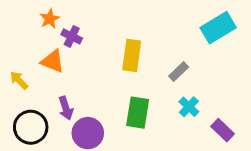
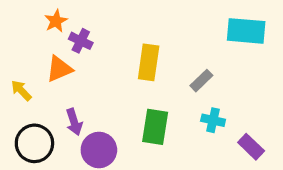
cyan rectangle: (218, 28) -> (246, 31), turned 36
orange triangle: (53, 61) -> (59, 69), turned -45
cyan cross: (189, 107) -> (213, 120), turned -30

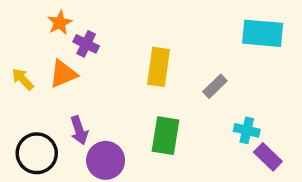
yellow arrow: (21, 90) -> (23, 79), moved
cyan cross: (213, 120) -> (247, 130), moved

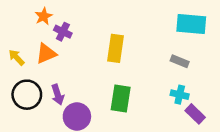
gray rectangle: (215, 86) -> (180, 61), moved, turned 66
black circle: (37, 153) -> (27, 95), moved

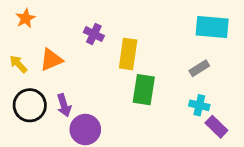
orange star: (44, 16) -> (25, 18), moved
purple cross: (63, 32) -> (94, 34), moved
gray rectangle: (180, 61) -> (199, 68), turned -54
green rectangle: (121, 98) -> (144, 90), moved

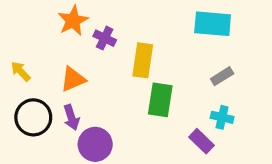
orange star: (25, 18) -> (73, 21), moved, size x1.4
cyan rectangle: (212, 27) -> (213, 24), moved
orange triangle: (51, 60) -> (73, 79), moved
purple rectangle: (216, 127) -> (201, 141), moved

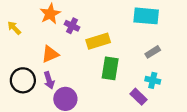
yellow rectangle: (143, 60) -> (98, 41), turned 65
yellow arrow: (21, 71) -> (14, 28), moved

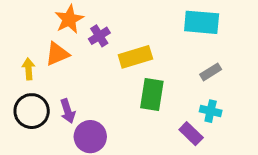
purple cross: (72, 26) -> (99, 36), turned 32
yellow arrow: (14, 28) -> (29, 69), moved, turned 40
orange triangle: (50, 54) -> (57, 54), moved

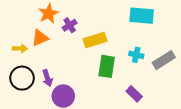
yellow arrow: (29, 69) -> (20, 48), turned 96
gray rectangle: (211, 72) -> (164, 60), moved, size x1.5
cyan cross: (211, 111) -> (136, 55), moved

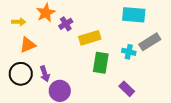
orange triangle: (40, 38) -> (28, 45), moved
yellow arrow: (20, 48) -> (19, 22), moved
gray rectangle: (164, 60) -> (150, 42), moved

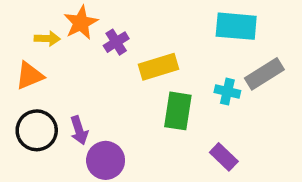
yellow arrow: (19, 22) -> (47, 39), moved
orange triangle: (28, 45) -> (30, 76), moved

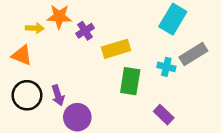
orange star: (81, 23) -> (59, 17), turned 30
cyan rectangle: (236, 26) -> (173, 19), turned -64
orange triangle: (30, 76) -> (22, 55), turned 45

